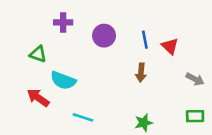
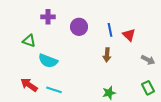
red arrow: (38, 98) -> (29, 85), moved
green rectangle: (195, 116) -> (148, 88), turned 64
cyan line: (83, 117) -> (54, 90), moved

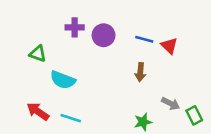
purple cross: (48, 17) -> (75, 27), moved
blue line: (110, 30) -> (144, 39), turned -64
gray arrow: (148, 60) -> (171, 104), moved

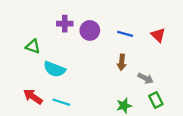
red triangle: (169, 46) -> (158, 35), moved
gray arrow: (171, 104) -> (146, 78), moved
green rectangle: (194, 115) -> (156, 100), moved

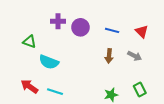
gray arrow: (146, 78) -> (135, 56), moved

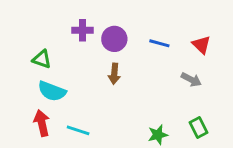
brown arrow: (109, 56) -> (114, 74), moved
cyan semicircle: (49, 62) -> (52, 91), moved
red arrow: (29, 87) -> (42, 123), turned 42

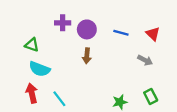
cyan line: (78, 130) -> (59, 99), turned 35

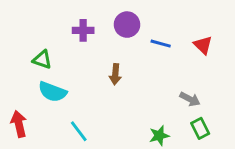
purple circle: (87, 29) -> (127, 25), moved
gray arrow: (145, 60) -> (190, 99), moved
red arrow: (32, 93) -> (19, 124), moved

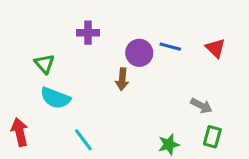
purple circle: (127, 25) -> (139, 53), moved
green triangle: (42, 60) -> (44, 64), turned 30
green rectangle: (200, 128) -> (212, 137), turned 42

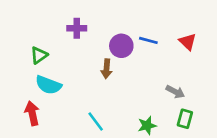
green triangle: (44, 64) -> (39, 55), turned 36
red arrow: (20, 132) -> (32, 113), moved
cyan line: (83, 140) -> (96, 121), moved

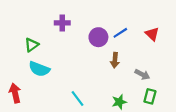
blue line: (148, 40) -> (120, 33), turned -48
brown arrow: (106, 69) -> (115, 60), moved
red arrow: (32, 113) -> (15, 93), moved

